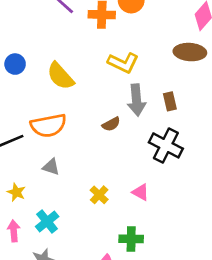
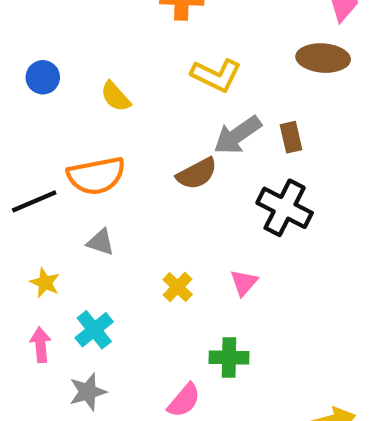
yellow semicircle: (60, 76) -> (116, 97), size x0.7
gray arrow: (136, 100) -> (237, 135), turned 60
brown semicircle: (111, 124) -> (197, 174), size x1.4
pink triangle: (141, 192) -> (244, 283), turned 42

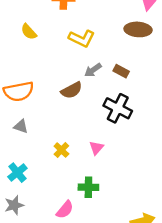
yellow semicircle: (116, 97) -> (29, 32), moved
gray arrow: (237, 135) -> (93, 70), size x0.7
brown rectangle: (291, 137) -> (121, 71), turned -49

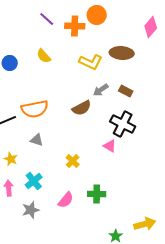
brown ellipse: (138, 29) -> (122, 53), moved
pink triangle: (96, 148) -> (110, 146), moved, turned -40
pink semicircle: (65, 210) -> (66, 200), moved

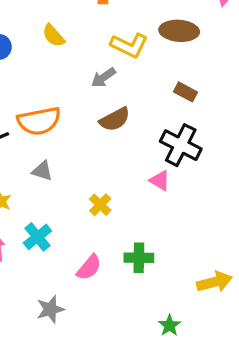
gray arrow: (101, 90) -> (103, 77), moved
gray star: (31, 210) -> (50, 309), moved
yellow arrow: (145, 224) -> (215, 282), moved

